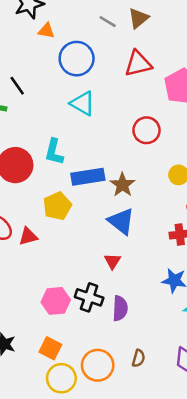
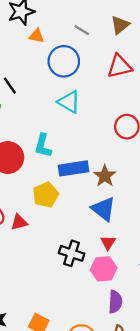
gray line: (108, 22) -> (82, 30), moved
red triangle: (112, 261) -> (108, 243), moved
black cross: (89, 297) -> (72, 253), moved
pink hexagon: (56, 301) -> (104, 269), moved
purple semicircle: (120, 308) -> (115, 302), moved

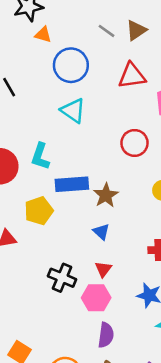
gray line: (82, 30) -> (106, 31), moved
blue triangle: (103, 209) -> (101, 232), size x0.6

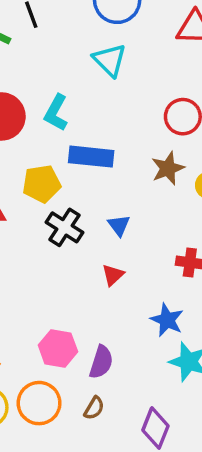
brown star: (106, 195) -> (168, 168), moved
black cross: (62, 278) -> (64, 227), moved
pink hexagon: (96, 298) -> (58, 348), moved

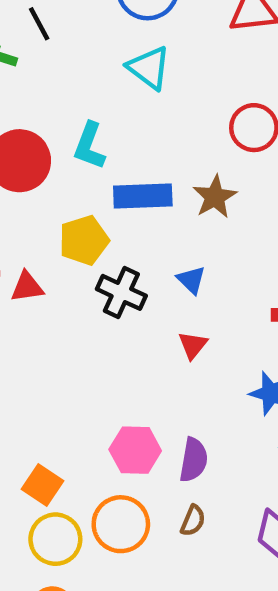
brown star: (168, 168) -> (215, 197), moved

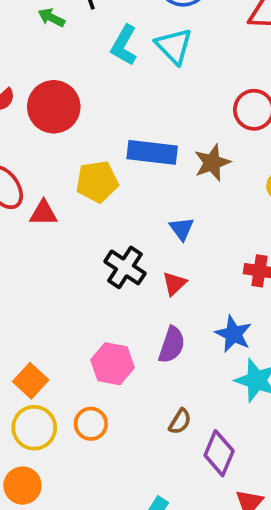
cyan L-shape: (89, 146) -> (124, 45), moved
black cross: (121, 292) -> (125, 267), moved
purple semicircle: (194, 460) -> (172, 345), moved
brown semicircle: (193, 521) -> (180, 421), moved
orange circle: (121, 524) -> (91, 424), size x0.7

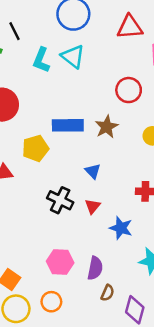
blue star: (233, 334) -> (121, 228), moved
purple semicircle: (172, 345) -> (95, 268), moved

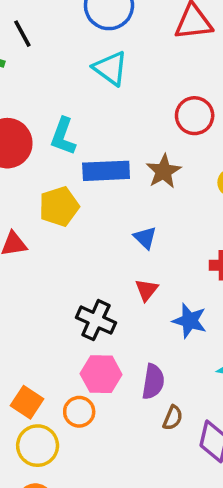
cyan L-shape: (41, 60) -> (63, 136), moved
black cross: (60, 200) -> (96, 320), moved
orange circle: (51, 302) -> (79, 412), moved

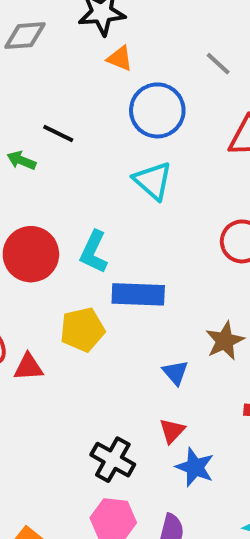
black line: (22, 34) -> (58, 134), turned -40
brown star: (164, 171) -> (225, 341), moved
blue star: (190, 321) -> (195, 467), moved

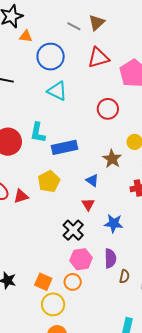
yellow pentagon: (82, 330) -> (49, 181), moved
red triangle: (172, 431) -> (88, 204), moved
black cross: (113, 460) -> (73, 230), turned 30

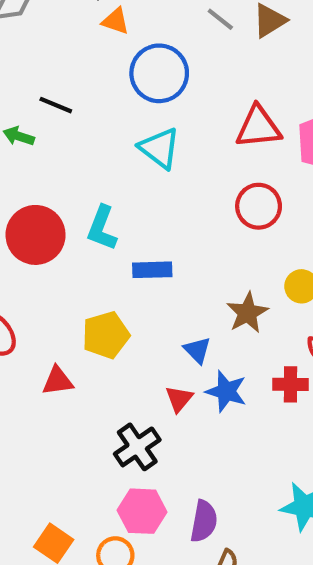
red triangle: (98, 58) -> (258, 127), moved
blue rectangle: (65, 147) -> (152, 270), size x0.7
red triangle: (21, 196) -> (58, 381), moved
blue star: (114, 223) -> (226, 391), moved

